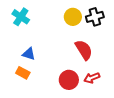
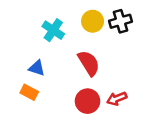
cyan cross: (21, 17) -> (53, 30), moved
red semicircle: (84, 50) -> (89, 63), moved

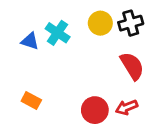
red semicircle: (89, 63) -> (132, 66), moved
blue triangle: (37, 68) -> (30, 41), moved

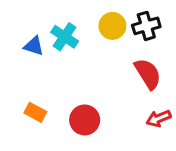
red arrow: (127, 107) -> (159, 118), moved
red circle: (95, 110) -> (85, 120), moved

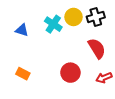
cyan cross: (65, 37) -> (53, 24), moved
red circle: (85, 120) -> (70, 73), moved

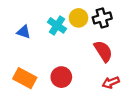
red circle: (70, 73) -> (61, 77), moved
orange rectangle: (23, 74) -> (25, 78), size x1.5

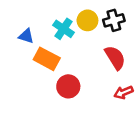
orange rectangle: (25, 78) -> (47, 59), moved

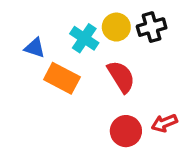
red semicircle: (115, 58) -> (121, 77), moved
red circle: (68, 86) -> (126, 131), moved

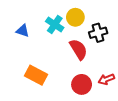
black cross: (152, 27) -> (98, 33), moved
orange rectangle: (62, 78) -> (36, 75), moved

